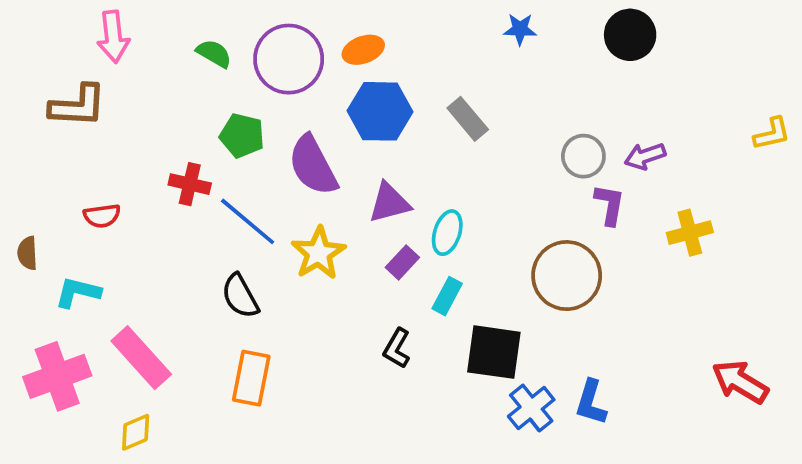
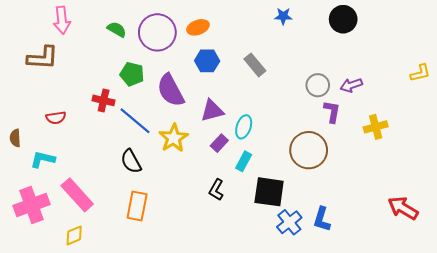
blue hexagon: (380, 111) -> (207, 61), size x0.7

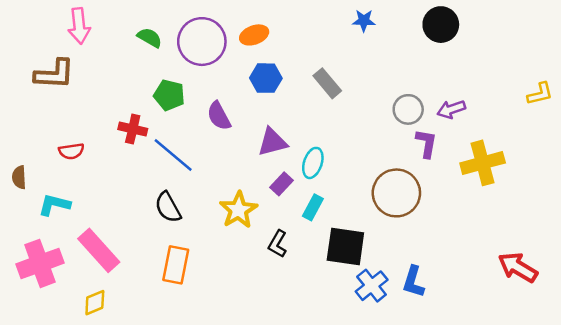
purple semicircle: (171, 90) -> (219, 116), size x0.7
yellow cross: (376, 127) -> (483, 163), size x1.4
yellow star: (174, 138) -> (238, 210), moved

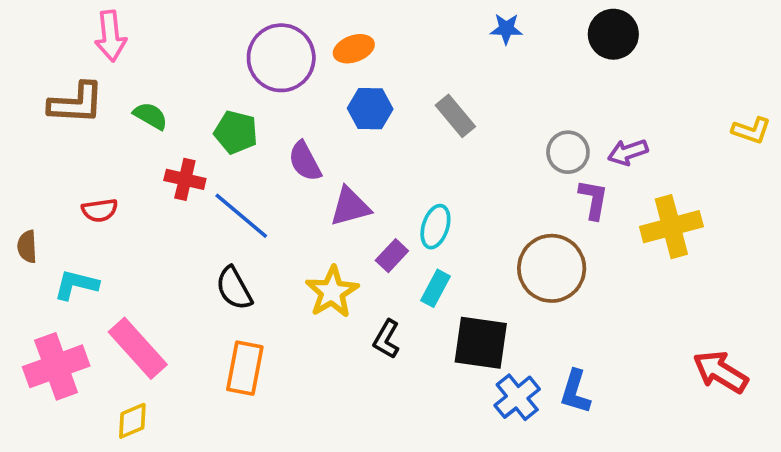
green semicircle: (150, 38) -> (150, 116), moved
yellow L-shape: (540, 94) -> (751, 130), turned 32
purple triangle: (272, 142) -> (350, 207), moved

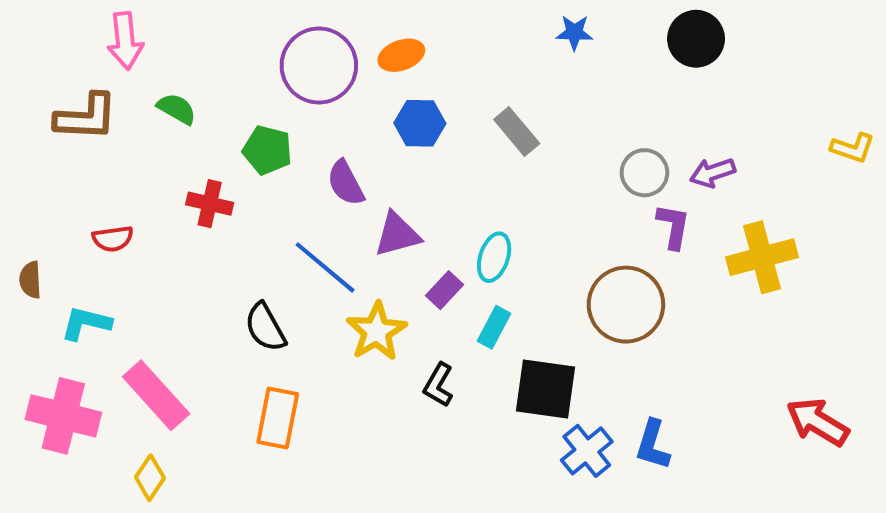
green semicircle: (150, 116) -> (177, 109), moved
blue line: (241, 216) -> (325, 267), moved
pink cross: (56, 366) -> (63, 416), turned 34
yellow diamond: (132, 421) -> (150, 478), turned -33

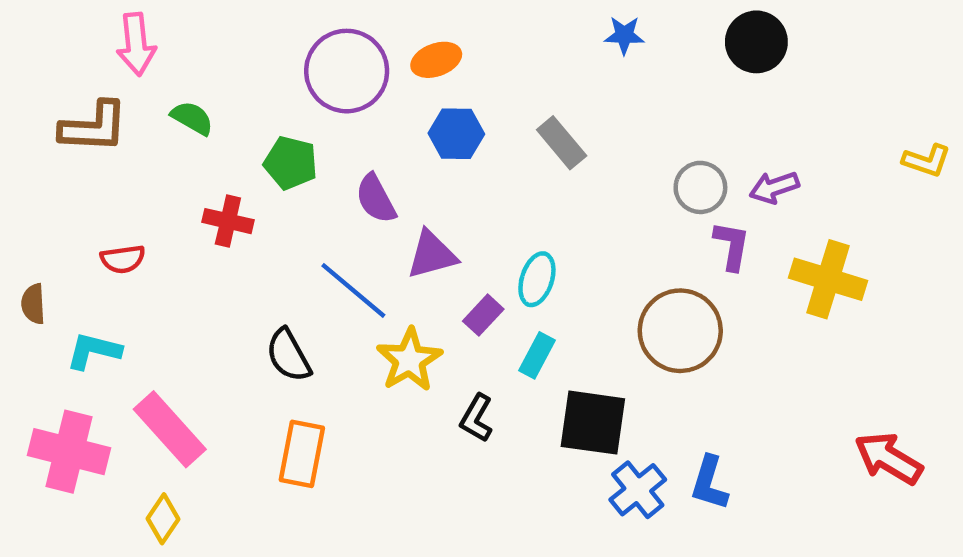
yellow cross: (762, 257) -> (828, 279), turned 32

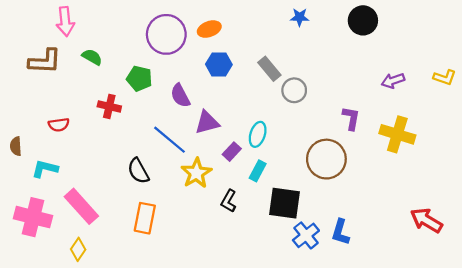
gray circle: (700, 187) -> (294, 90), moved
purple arrow: (774, 187) -> (393, 81), moved

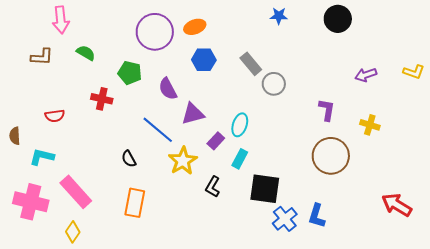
brown L-shape: (45, 61) -> (42, 57), size x0.7
yellow cross: (397, 134) -> (370, 125), size x0.6
brown circle: (326, 159) -> (331, 156), moved
black semicircle: (138, 171) -> (129, 159), size x0.7

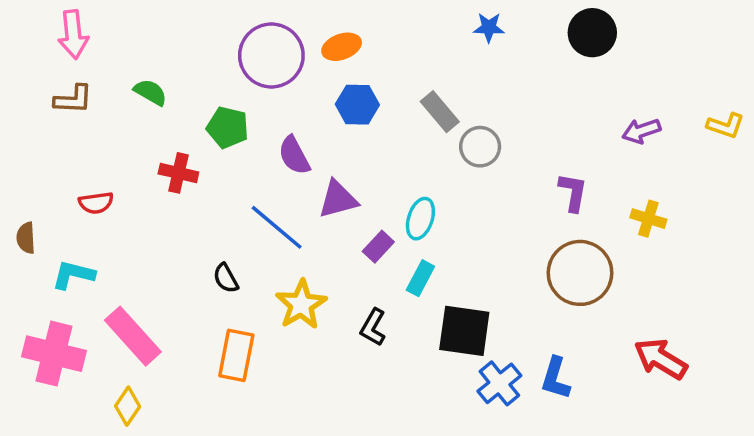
pink arrow: (61, 20) -> (73, 34), moved
yellow star: (183, 161) -> (301, 305), moved
red arrow: (397, 205) -> (661, 359), moved

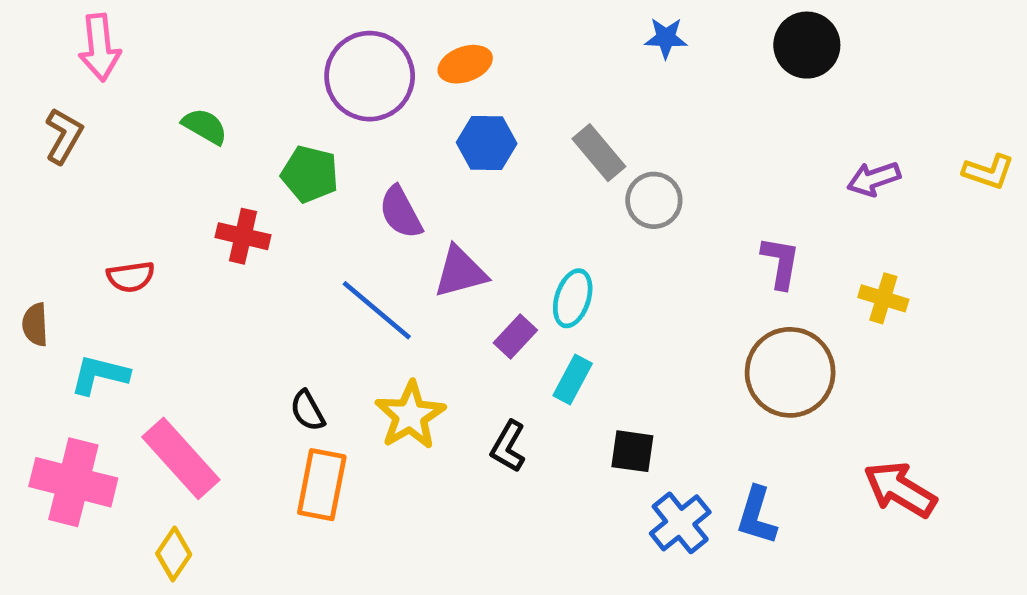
brown L-shape: (73, 99) -> (64, 136), moved, turned -63
black semicircle: (226, 278) -> (307, 411), moved
black square: (464, 331) -> (632, 451), size x0.6

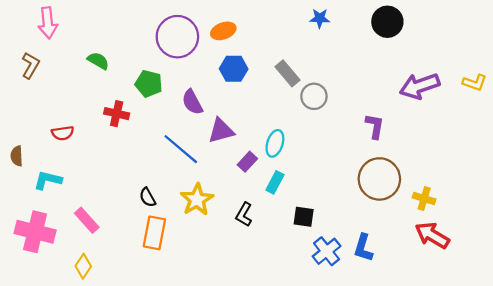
purple arrow: (874, 179) -> (420, 86), size x1.6
yellow cross: (883, 298) -> (424, 198), moved
pink rectangle: (181, 458) -> (87, 220), size x0.7

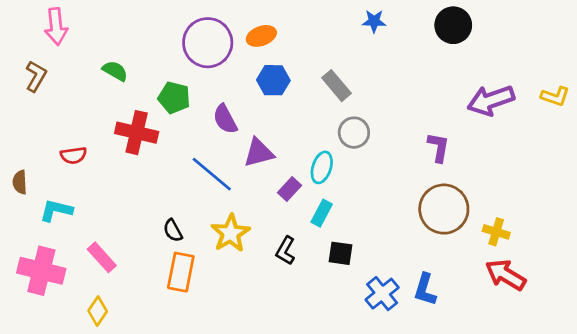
gray circle: (314, 96) -> (354, 133), moved
red cross: (117, 114) -> (137, 133), size x1.4
black square: (304, 217) -> (341, 253), moved

